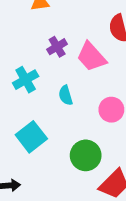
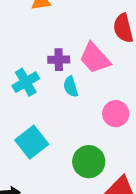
purple cross: (57, 47) -> (59, 60), moved, turned 30
cyan semicircle: (66, 95) -> (71, 87), moved

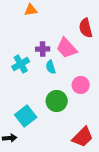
cyan square: (32, 142) -> (26, 116), moved
green circle: (89, 162) -> (57, 101), moved

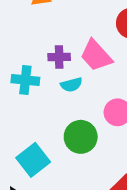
cyan cross: (21, 64) -> (25, 80), turned 36
cyan semicircle: (51, 67) -> (71, 85), turned -88

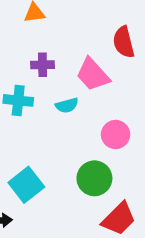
purple cross: (59, 57) -> (43, 65), moved
green circle: (81, 137) -> (94, 178), moved

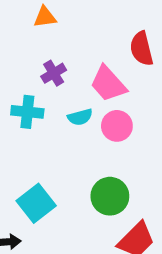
purple cross: (43, 65) -> (54, 73), turned -30
pink circle: (116, 135) -> (117, 126), moved

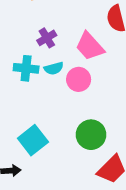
cyan semicircle: (80, 117) -> (54, 68), moved
pink circle: (117, 126) -> (79, 79), moved

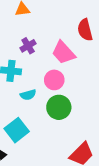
cyan semicircle: (54, 68) -> (28, 95), moved
green circle: (91, 135) -> (59, 107), moved

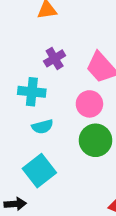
cyan semicircle: (28, 95) -> (42, 127), moved

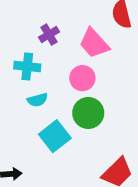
cyan square: (39, 171) -> (55, 136), moved

